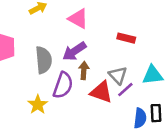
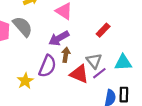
red rectangle: (126, 38) -> (103, 30), turned -64
gray semicircle: (44, 60) -> (23, 27), moved, turned -40

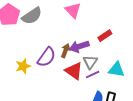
gray semicircle: (23, 27) -> (32, 16), turned 85
purple arrow: (59, 38) -> (79, 46), moved

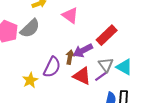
red rectangle: (105, 36) -> (107, 35), size x1.5
gray triangle: (90, 62) -> (106, 65), moved
cyan triangle: (116, 70) -> (124, 67), turned 30

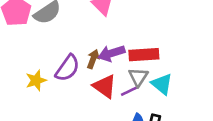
red rectangle: (107, 35) -> (144, 55), moved, turned 30

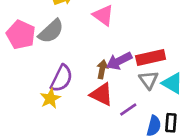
purple semicircle: (67, 68) -> (62, 78), moved
red triangle: (105, 86) -> (102, 94), moved
purple line: (130, 91) -> (128, 109), moved

